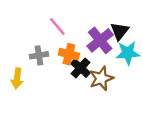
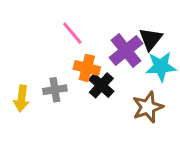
gray cross: (39, 55) -> (55, 90), moved
brown star: (101, 78) -> (148, 107), moved

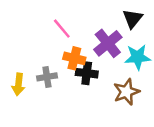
black triangle: (151, 39) -> (133, 19), moved
black cross: (101, 85) -> (87, 73), turned -35

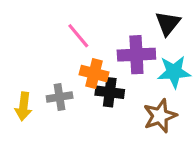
purple cross: (108, 43) -> (136, 55), turned 36

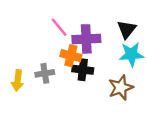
black triangle: (168, 23) -> (127, 29), moved
purple cross: (136, 55) -> (86, 39), moved

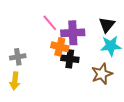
gray cross: (45, 73) -> (18, 57), moved
yellow arrow: (18, 80) -> (15, 81), moved

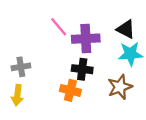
black triangle: (107, 25) -> (126, 29), turned -42
orange cross: (60, 47) -> (70, 90), moved

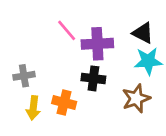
orange cross: (70, 90) -> (64, 103), moved
yellow arrow: (17, 95) -> (33, 108), moved

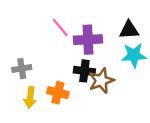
black triangle: (143, 33) -> (129, 30), turned -30
brown star: (136, 98) -> (101, 81), moved

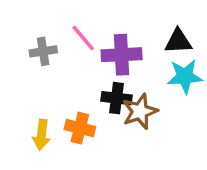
gray cross: (22, 69) -> (43, 51), moved

